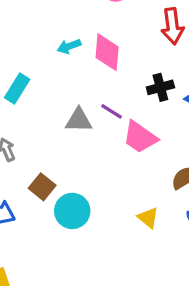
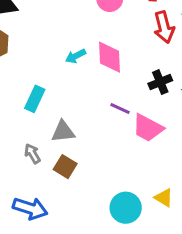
gray triangle: (79, 120) -> (63, 132), moved
brown square: (42, 187) -> (65, 167), moved
cyan circle: (72, 211) -> (126, 208), moved

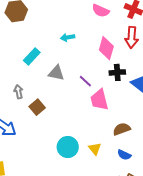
pink diamond: (110, 57) -> (106, 48), moved
pink trapezoid: (148, 128) -> (99, 100), turned 30
gray triangle: (63, 132) -> (56, 73), moved

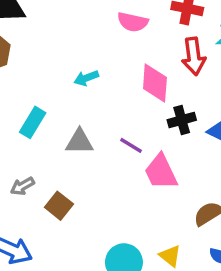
gray arrow: (19, 92) -> (22, 186), turned -96

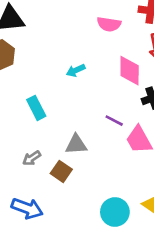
cyan rectangle: (33, 122) -> (36, 108), turned -55
gray triangle: (79, 142) -> (76, 144), moved

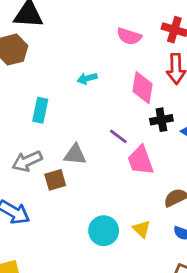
cyan rectangle: (36, 108) -> (40, 110), turned 30
gray arrow: (32, 158) -> (27, 161), size x1.5
brown square: (61, 171) -> (55, 180), turned 30

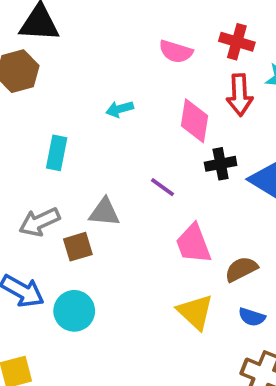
pink trapezoid: (140, 160) -> (193, 244), moved
yellow triangle: (142, 229) -> (195, 312), size x1.5
cyan circle: (104, 231) -> (74, 311), moved

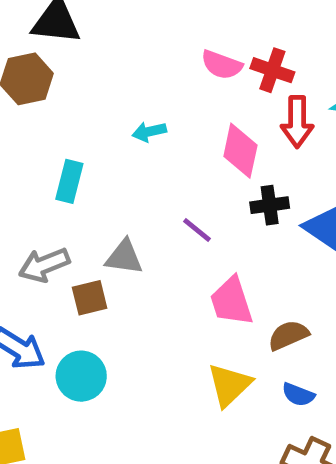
red cross: (237, 42) -> (272, 70), moved
yellow triangle: (195, 312) -> (229, 385), turned 30

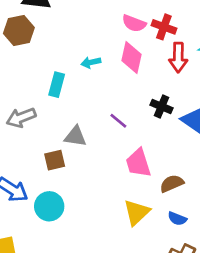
pink diamond: (240, 151) -> (131, 58), moved
cyan rectangle: (69, 181) -> (57, 85), moved
black cross: (270, 205) -> (161, 107), turned 30
gray arrow: (44, 265) -> (21, 118), moved

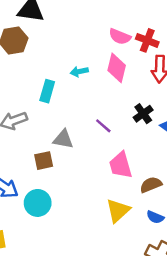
black cross: (161, 107) -> (143, 114), turned 30

